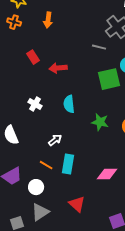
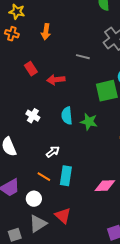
gray line: (99, 47) -> (83, 57), moved
green star: (100, 122) -> (89, 122), moved
red triangle: (77, 204) -> (63, 216), moved

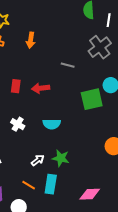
red rectangle: (31, 69) -> (16, 86), moved, turned 40
cyan semicircle: (67, 116) -> (52, 124), turned -84
green star: (89, 122) -> (61, 158), moved

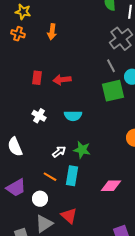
gray line: (68, 65) -> (111, 66), moved, turned 48

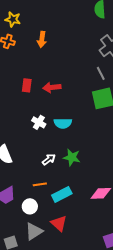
white cross: (39, 116) -> (39, 122), moved
cyan rectangle: (72, 176) -> (62, 194), moved, turned 54
orange line: (50, 177) -> (40, 184), turned -40

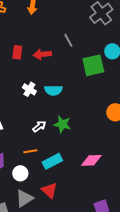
gray line: (101, 73) -> (68, 40), moved

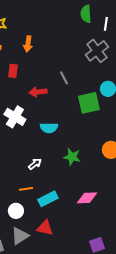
red rectangle: (17, 52) -> (13, 71), moved
white cross: (29, 89) -> (15, 117), moved, size x1.5
green star: (62, 124) -> (72, 157), moved
red triangle: (49, 190) -> (45, 228), turned -30

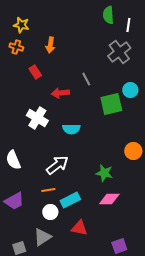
red rectangle: (13, 71) -> (35, 72), turned -40
green star: (72, 157) -> (104, 173), moved
white arrow: (35, 164) -> (57, 165), size x1.6
white circle: (16, 211) -> (50, 212), moved
red triangle: (45, 228) -> (79, 228), moved

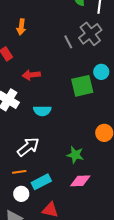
gray line: (86, 79) -> (68, 42), moved

